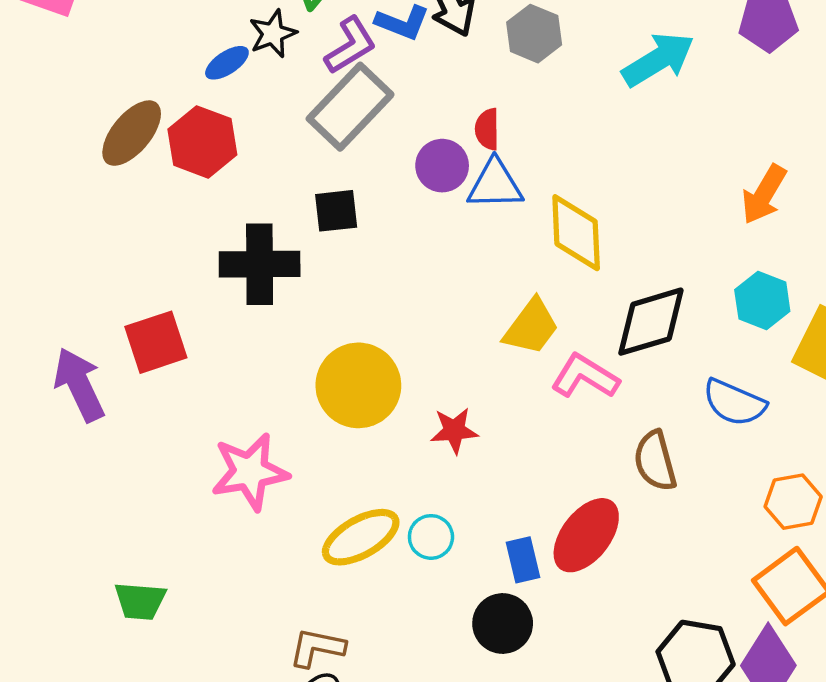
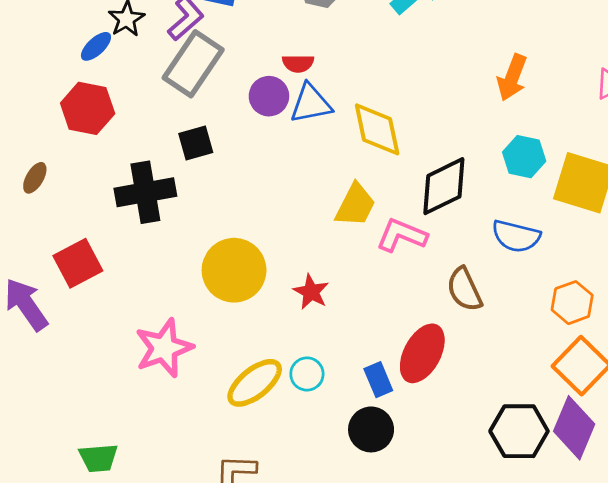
red semicircle: (487, 129) -> (298, 63), turned -80
brown ellipse: (132, 133) -> (35, 178), moved, size x0.6
red star: (454, 431) -> (311, 292), turned -30

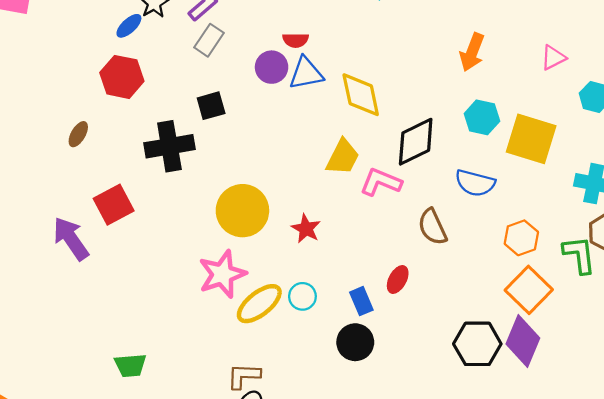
gray rectangle: (193, 64) -> (209, 40), size x0.6
pink star: (164, 348) -> (222, 274), moved
red ellipse: (422, 353) -> (398, 279), size x0.6

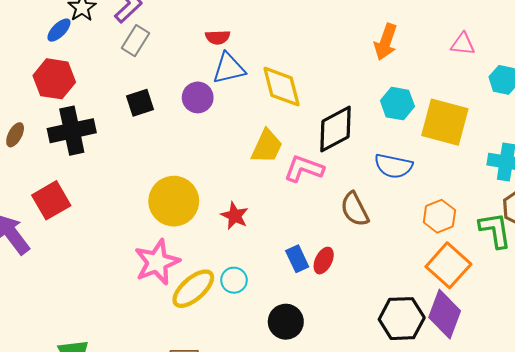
pink triangle: (553, 58) -> (463, 44), turned 35
purple circle: (272, 67) -> (198, 97), moved
black cross: (169, 146) -> (72, 131), moved
blue rectangle: (361, 301) -> (297, 259), moved

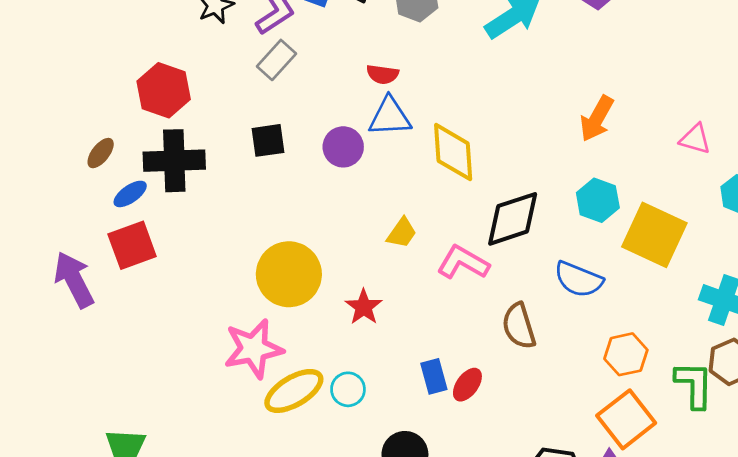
blue ellipse: (59, 30) -> (130, 194), moved
yellow trapezoid: (267, 146) -> (402, 233), moved, size x0.7

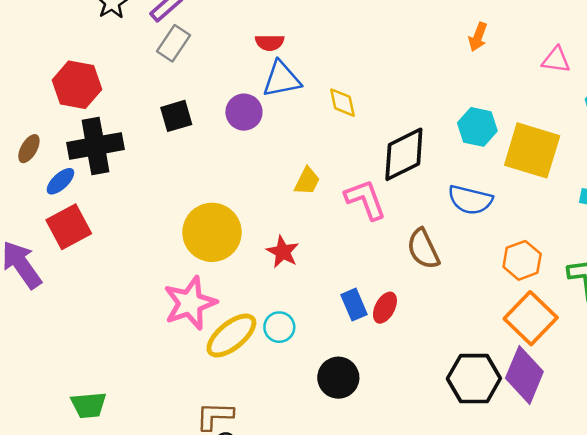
orange arrow: (597, 119) -> (478, 37), moved, size x0.7
yellow diamond: (453, 152) -> (342, 103), size x0.6
pink L-shape: (463, 262) -> (365, 200), turned 48

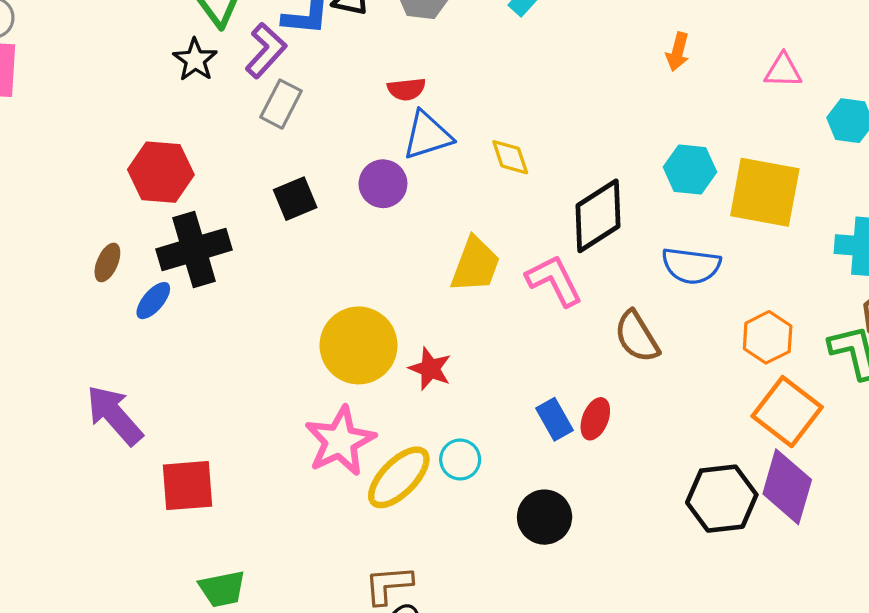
yellow trapezoid: (307, 181) -> (475, 265), size x1.5
red square: (69, 227) -> (187, 486), moved, turned 30
red star: (283, 252) -> (430, 369), moved

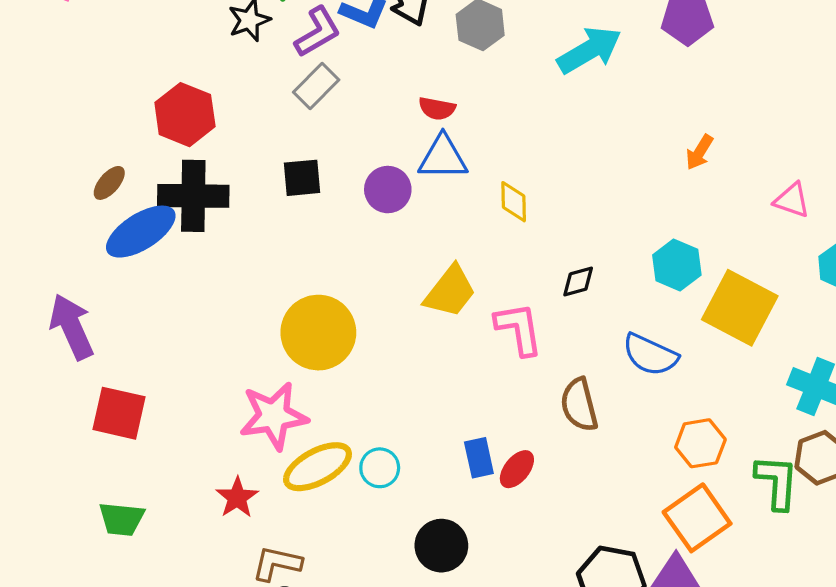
black diamond: (598, 216) -> (578, 282), size x0.5
blue ellipse: (153, 301) -> (141, 232), size x1.8
red star: (430, 369) -> (237, 498), moved

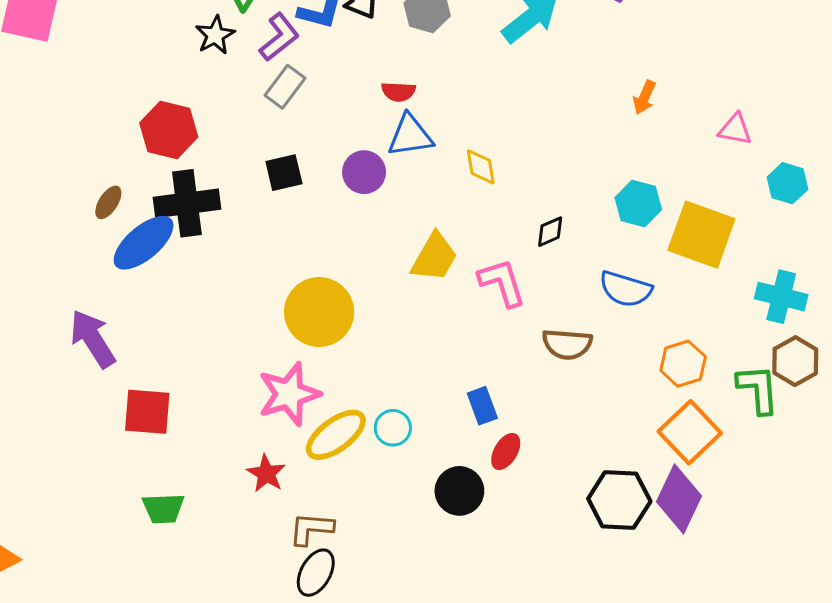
brown semicircle: (579, 405) -> (567, 344), turned -63
red ellipse: (517, 469) -> (506, 452), moved

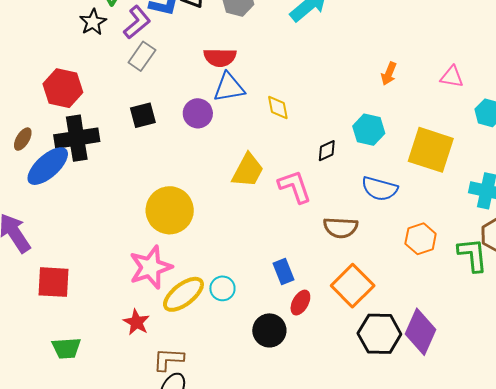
red semicircle: (398, 92) -> (220, 57), size x1.4
orange arrow: (644, 97) -> (389, 74), moved
cyan hexagon: (638, 204) -> (369, 130), moved
orange square: (690, 432) -> (353, 286), moved

